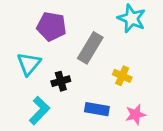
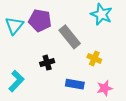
gray rectangle: (90, 48) -> (70, 37), turned -70
cyan triangle: (29, 64) -> (14, 26), moved
cyan L-shape: (39, 111) -> (16, 81), moved

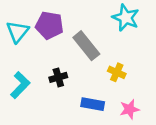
cyan L-shape: (16, 81) -> (20, 85), moved

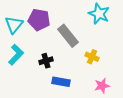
cyan L-shape: (20, 85) -> (16, 55), moved
blue rectangle: (93, 104) -> (61, 82), moved

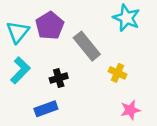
purple pentagon: (39, 20) -> (50, 26), turned 30
blue rectangle: (61, 82) -> (46, 109), moved, turned -30

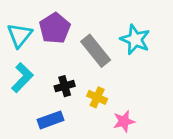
cyan star: (126, 18) -> (135, 40), moved
yellow cross: (118, 73) -> (97, 97), moved
pink star: (130, 110) -> (124, 121), moved

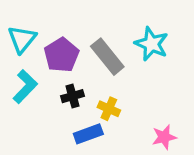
purple pentagon: (55, 28) -> (61, 55), moved
blue rectangle: (51, 120) -> (88, 134), moved
pink star: (124, 121) -> (164, 137), moved

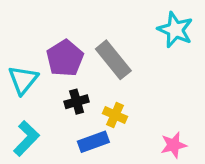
cyan triangle: (22, 39) -> (23, 80), moved
cyan star: (152, 44) -> (175, 30), moved
cyan L-shape: (25, 87) -> (26, 138), moved

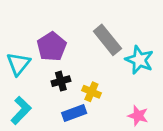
cyan star: (175, 30) -> (139, 60), moved
gray rectangle: (113, 60) -> (107, 40), moved
pink star: (174, 145) -> (138, 116), turned 30

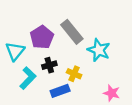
gray rectangle: (107, 40) -> (72, 32), moved
cyan star: (139, 60) -> (99, 50), moved
cyan L-shape: (21, 110) -> (28, 78), moved

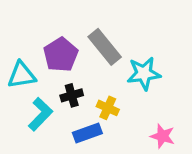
cyan star: (99, 50) -> (144, 73), turned -30
cyan triangle: (15, 51) -> (22, 75), turned 42

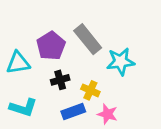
cyan L-shape: (40, 114) -> (23, 108), moved, turned 64
pink star: (163, 136) -> (107, 114), moved

